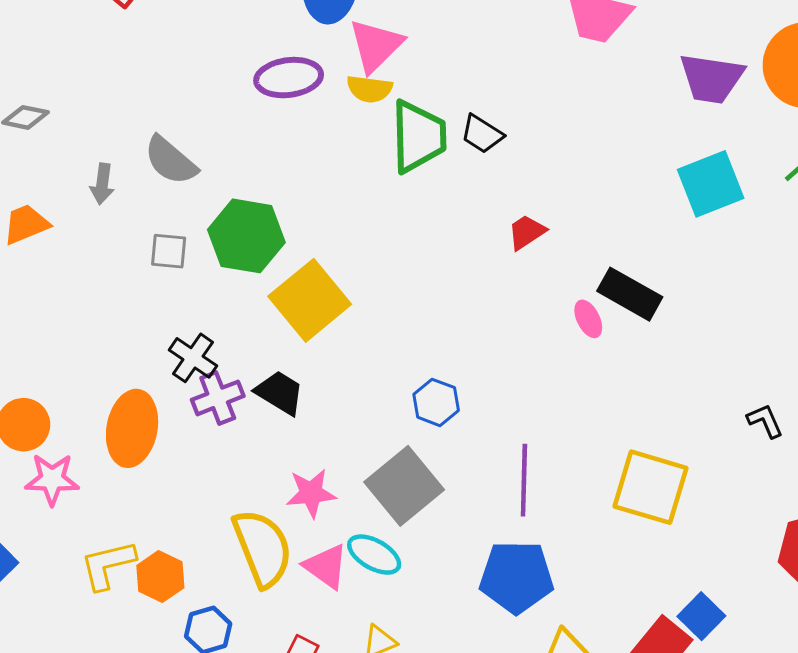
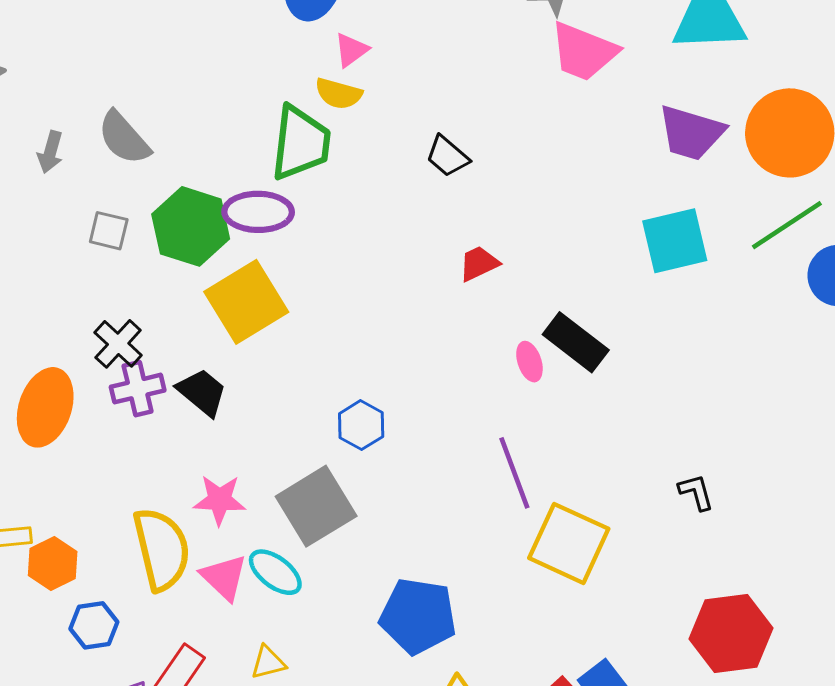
pink triangle: (376, 46) -> (351, 50), size x0.6
purple ellipse: (289, 78) -> (258, 212), moved
green trapezoid: (418, 136) -> (301, 143), moved
purple line: (524, 480) -> (514, 473), moved, turned -30

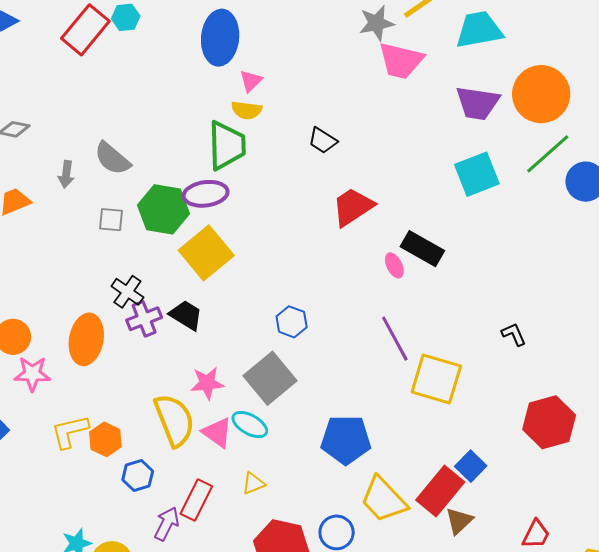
red trapezoid: (479, 264) -> (353, 207), size x1.6

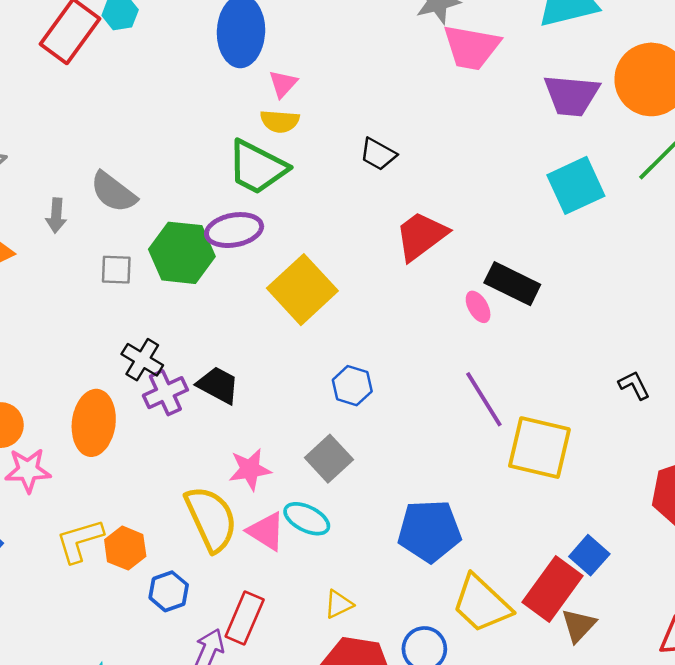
green trapezoid: (227, 145) -> (257, 167), turned 122
yellow square: (206, 253) -> (302, 290), moved
gray square: (270, 378) -> (329, 459), size x0.7
yellow triangle: (253, 483) -> (339, 604), moved

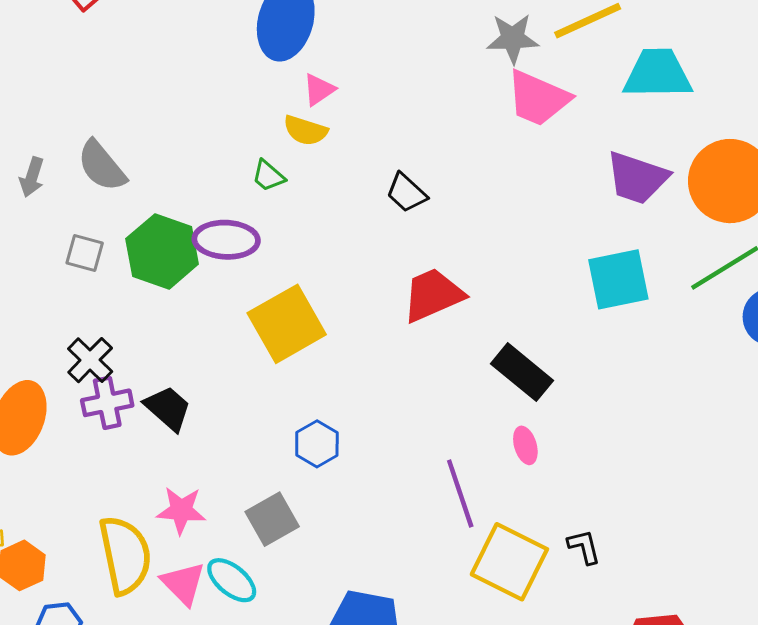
green trapezoid: (257, 167) -> (268, 176), size x0.5
pink ellipse: (478, 307) -> (525, 445), moved
black L-shape: (634, 385) -> (584, 547), moved

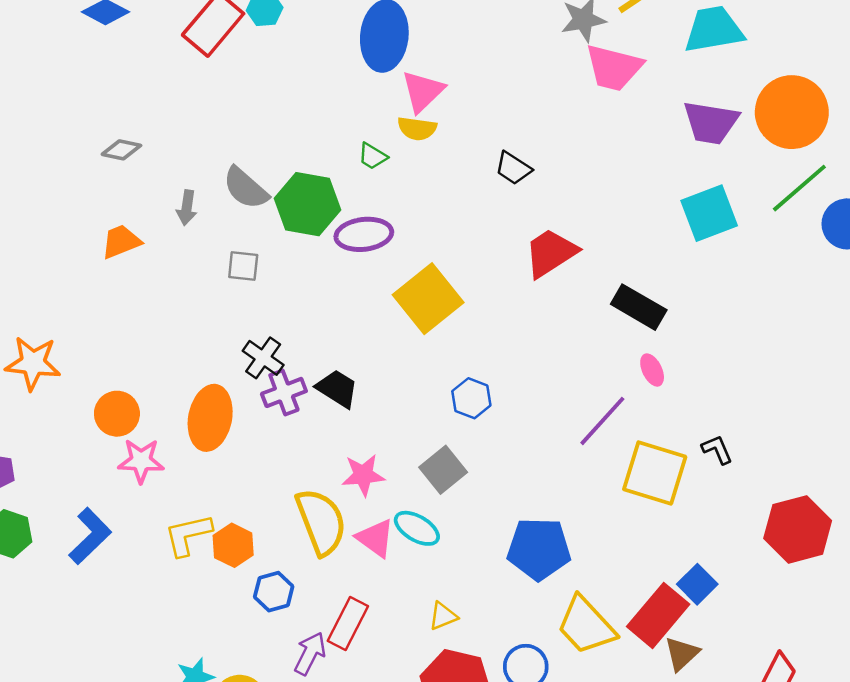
pink triangle: (319, 90) -> (423, 91), size x1.5
green trapezoid: (268, 176) -> (373, 156), moved
green hexagon: (162, 251) -> (308, 204), moved
purple line: (460, 494) -> (602, 421), turned 70

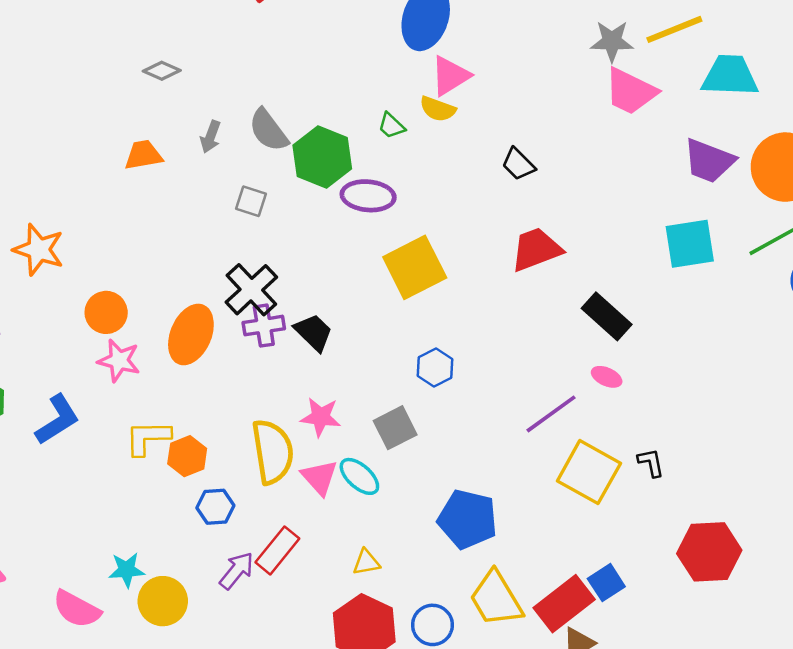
black cross: (263, 358) -> (251, 290), size x1.4
pink ellipse: (652, 370) -> (607, 377), turned -52

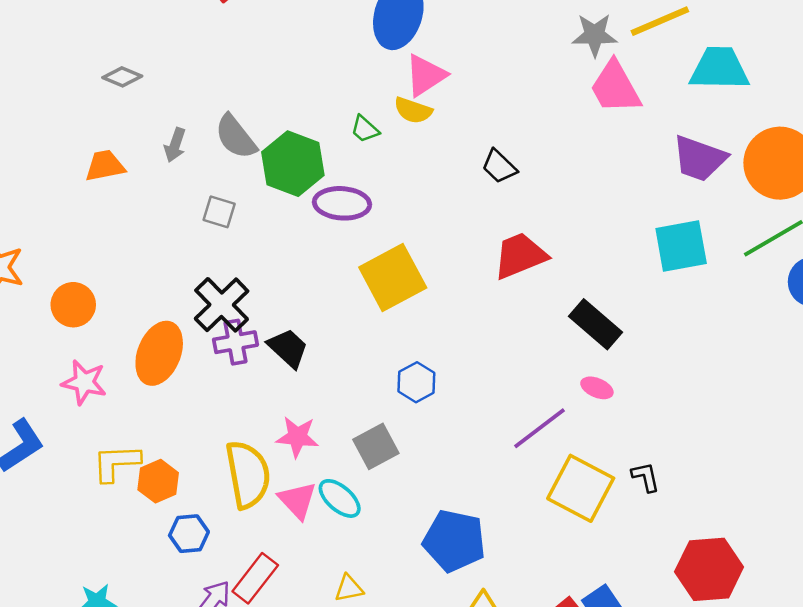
pink trapezoid: (631, 91) -> (615, 87), turned 36
orange circle: (106, 312) -> (73, 305), moved

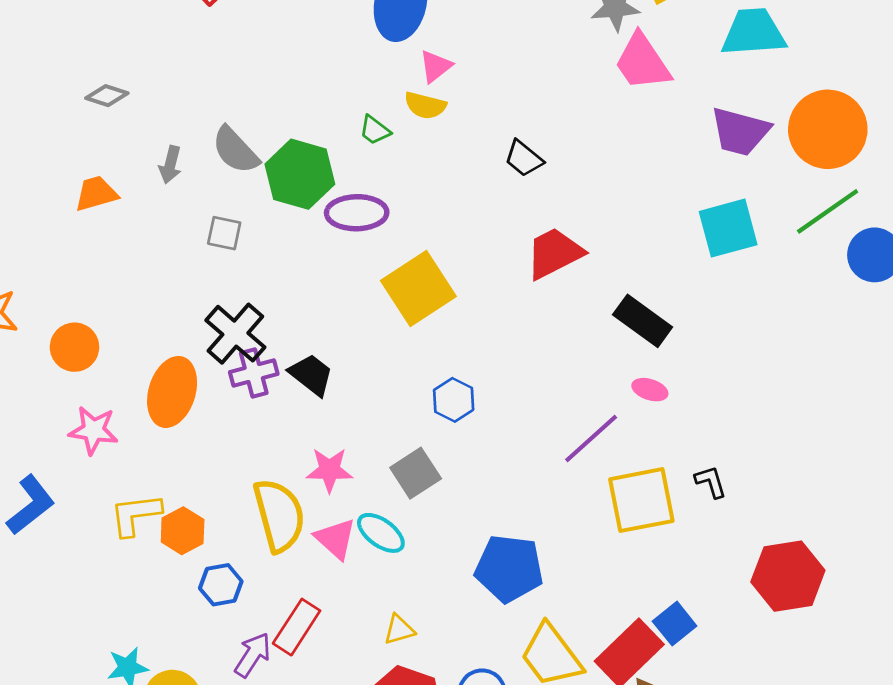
pink triangle: (425, 75) -> (436, 66), size x0.7
yellow square: (581, 488) -> (641, 500), turned -34

